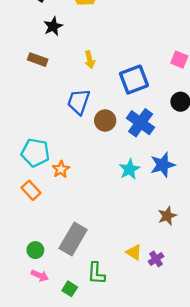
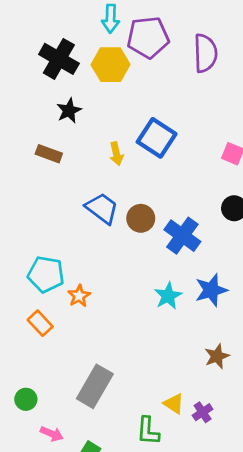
blue square: (134, 80) -> (157, 138), moved, turned -36
blue trapezoid: (79, 102) -> (102, 208), turned 108
brown circle: (105, 121) -> (141, 218), moved
green circle: (35, 250) -> (26, 399), moved
green L-shape: (96, 273) -> (148, 431), moved

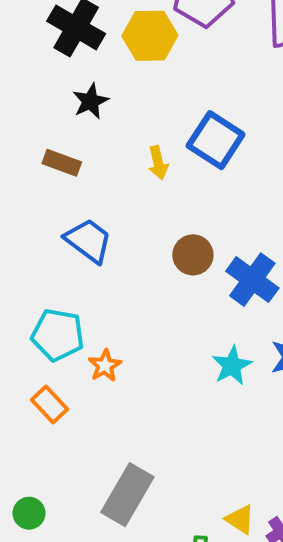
blue trapezoid: (102, 208) -> (88, 241), moved

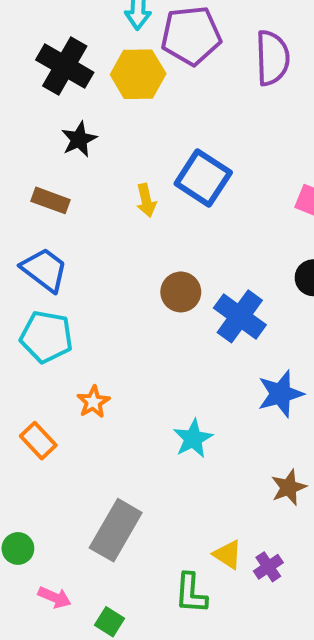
blue trapezoid: (88, 241) -> (44, 270), moved
cyan pentagon: (58, 335) -> (46, 337), moved
cyan star: (232, 366) -> (193, 439), moved

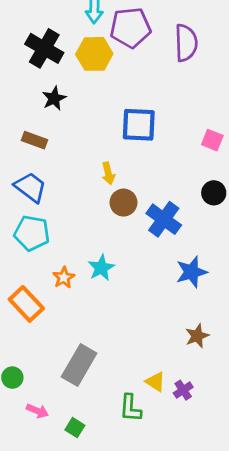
blue square: (203, 178) -> (139, 125), turned -30
yellow arrow: (146, 200) -> (108, 173), moved
cyan star: (193, 439) -> (101, 268), moved
orange rectangle: (38, 441) -> (26, 304), size x1.4

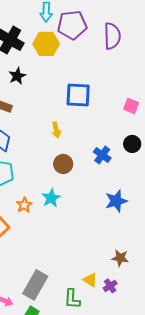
brown circle: (123, 203) -> (63, 164), moved
blue cross: (164, 219) -> (102, 155), moved, size x0.7
brown star: (197, 336) -> (120, 258), moved, turned 30
gray rectangle: (79, 365) -> (35, 285), moved

